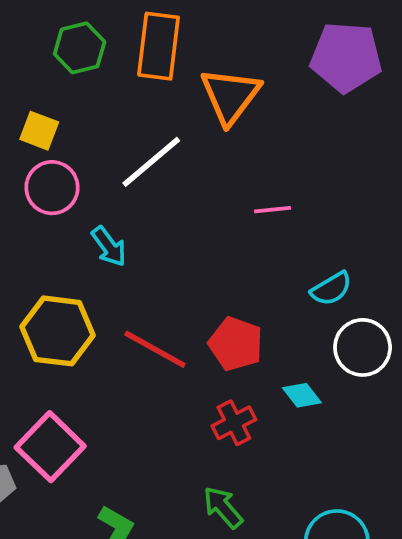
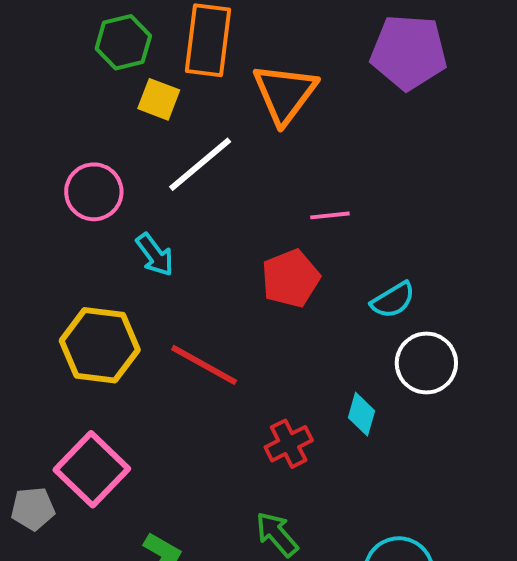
yellow square: (39, 131) -> (159, 99), moved
red pentagon: (236, 344) -> (291, 278), moved, turned 30
cyan diamond: (302, 395) -> (361, 414), turned 54

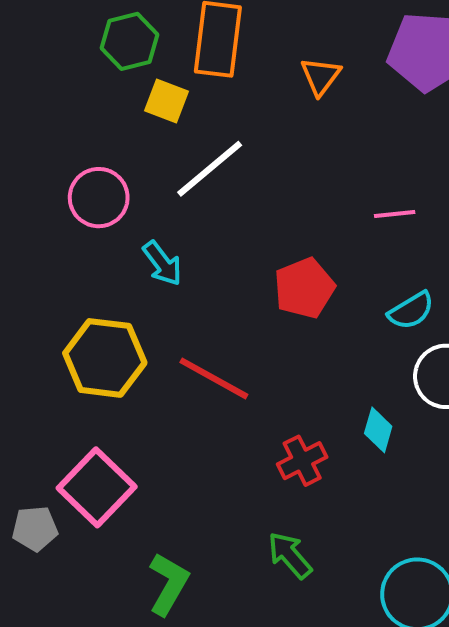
orange triangle: (285, 93) -> (321, 76), moved, size x0.6
pink line: (330, 215) -> (395, 214), moved

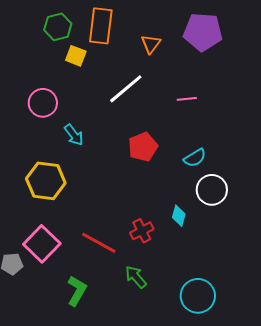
white line: (210, 169) -> (126, 89), moved
pink line: (395, 214) -> (187, 99), moved
red line: (214, 378) -> (99, 243), moved

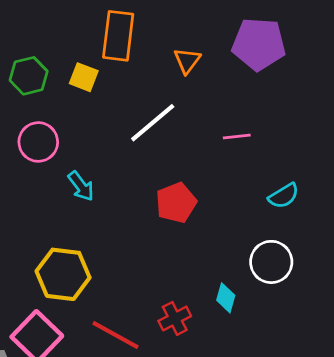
green hexagon: (58, 27) -> (29, 76), moved
cyan semicircle: (195, 158) -> (284, 196), moved
yellow hexagon: (46, 181) -> (63, 274), moved

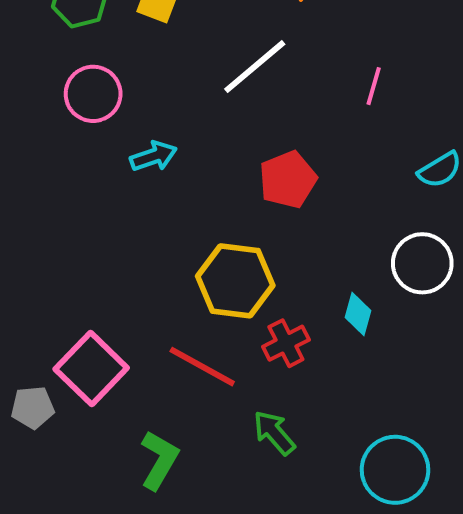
pink line: (237, 136) -> (374, 86), turned -68
cyan arrow: (81, 186) -> (153, 156), turned -72
yellow hexagon: (63, 274) -> (235, 281), moved

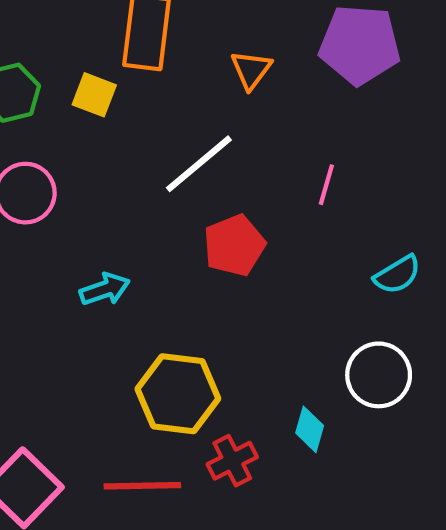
cyan arrow: (153, 156) -> (105, 289), moved
red pentagon: (288, 180) -> (234, 245), moved
red line: (202, 367) -> (142, 486), turned -30

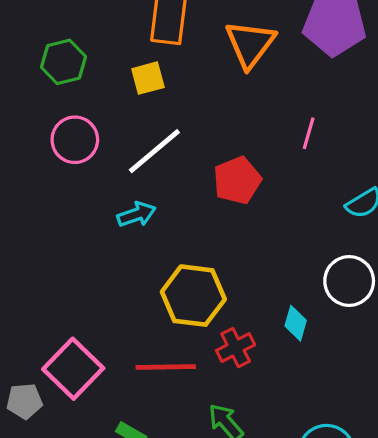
orange triangle: (251, 70) -> (250, 44), size x1.6
yellow square: (94, 95) -> (148, 78), moved, turned -36
white line: (199, 164) -> (154, 151), moved

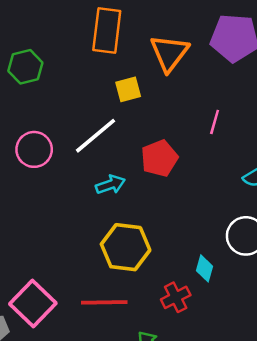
yellow square: (148, 78) -> (128, 89), moved
pink circle: (75, 140) -> (34, 149), moved
cyan arrow: (137, 214) -> (111, 185), moved
red cross: (236, 348) -> (176, 297), moved

